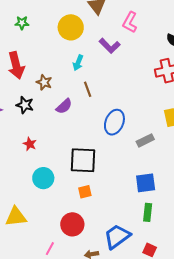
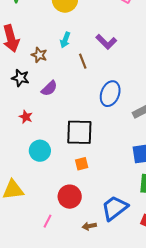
purple L-shape: (110, 46) -> (106, 42), moved
cyan arrow: (78, 63) -> (65, 40), moved
purple semicircle: (64, 106) -> (49, 88), moved

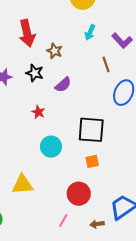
cyan arrow: (65, 40) -> (90, 32), moved
brown line: (83, 61) -> (106, 64), moved
pink line: (48, 221) -> (63, 220), moved

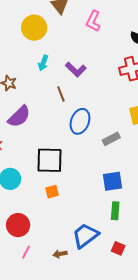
purple semicircle: (63, 85) -> (19, 117), size x1.4
red circle: (79, 194) -> (18, 225), moved

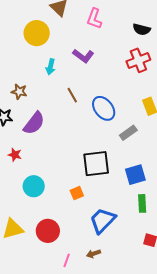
purple L-shape: (76, 70) -> (83, 56), moved
blue ellipse: (80, 121) -> (104, 108), moved, turned -50
black square: (49, 160) -> (96, 164), moved
blue trapezoid: (85, 236) -> (103, 220), moved
pink line: (26, 252) -> (67, 260), moved

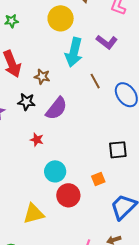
cyan arrow: (51, 67) -> (74, 52), size x1.8
black square: (96, 164) -> (118, 150), size x0.7
red circle: (48, 231) -> (68, 195), moved

